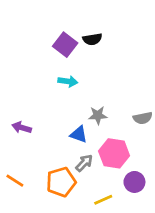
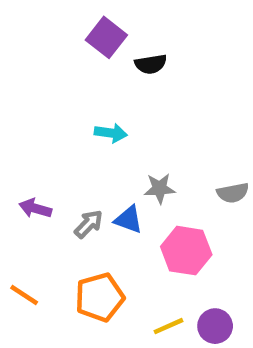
purple square: (65, 45) -> (106, 37), moved
gray arrow: (84, 163) -> (89, 224), moved
purple circle: (134, 182) -> (215, 326), moved

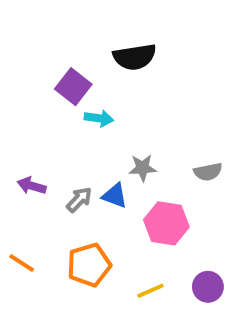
purple square: (106, 37) -> (73, 87), moved
black semicircle: (151, 64) -> (135, 57), size x1.5
purple circle: (215, 326) -> (208, 287), moved

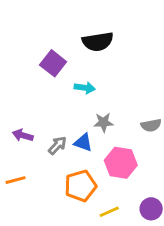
cyan arrow: (99, 118) -> (85, 88), moved
orange line: (22, 263) -> (16, 180), moved, turned -48
orange pentagon: (89, 265) -> (80, 186), moved

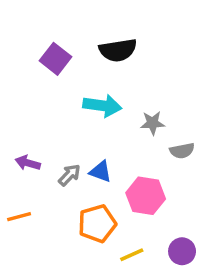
purple square: (53, 63) -> (55, 59), moved
cyan arrow: (85, 88) -> (102, 106), size x1.5
gray star: (103, 122) -> (153, 123), moved

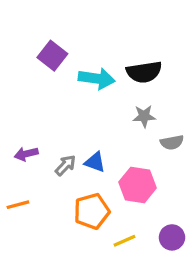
black semicircle: (118, 50) -> (144, 72), moved
cyan arrow: (102, 106) -> (97, 79), moved
purple arrow: (28, 163) -> (26, 154), turned -30

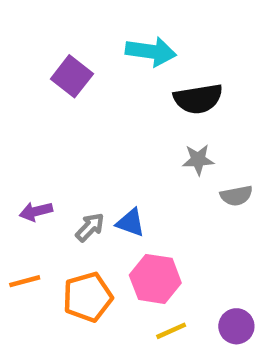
cyan arrow: (97, 79) -> (151, 51), moved
pink hexagon: (138, 185) -> (155, 279), moved
orange pentagon: (92, 211) -> (88, 297), moved

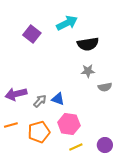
cyan arrow: (151, 51) -> (67, 23), turned -35
purple arrow: (36, 211) -> (16, 94), size x1.5

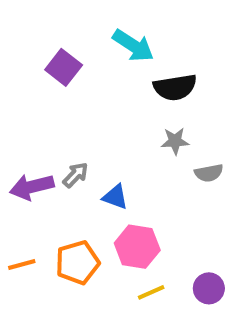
cyan arrow: (67, 23) -> (133, 46), turned 60
gray arrow: (40, 101) -> (75, 175), moved
orange line: (11, 125) -> (22, 264), moved

